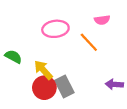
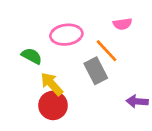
green semicircle: (13, 57) -> (32, 56), moved
gray rectangle: (64, 87) -> (96, 71), moved

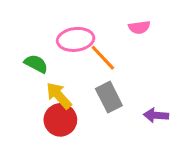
orange line: (106, 51) -> (103, 58), moved
gray rectangle: (96, 71) -> (109, 97), moved

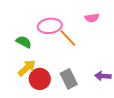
yellow arrow: (59, 96) -> (27, 68), moved, turned 90
gray rectangle: (109, 97) -> (69, 79), moved

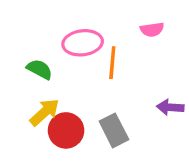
orange line: (68, 38) -> (112, 63), turned 48
purple arrow: (103, 76) -> (170, 107), moved

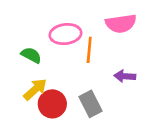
pink semicircle: (152, 30) -> (121, 23), size x1.6
purple arrow: (170, 107) -> (125, 76), moved

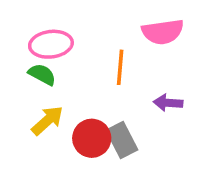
pink ellipse: (65, 34) -> (51, 44), moved
red circle: (52, 104) -> (92, 138), moved

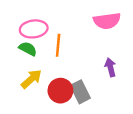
orange line: (120, 67) -> (58, 45), moved
purple arrow: (168, 103) -> (110, 67), turned 72

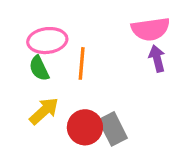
green semicircle: (28, 49) -> (39, 68), turned -144
purple arrow: (110, 67) -> (157, 59), moved

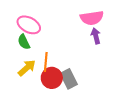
pink ellipse: (47, 41) -> (29, 25), turned 35
orange line: (82, 63) -> (46, 62), moved

